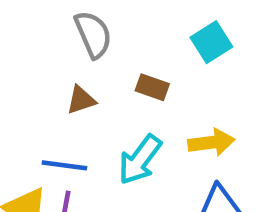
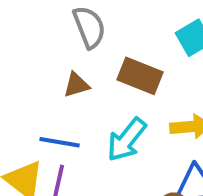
brown rectangle: (152, 87) -> (140, 76), size x1.5

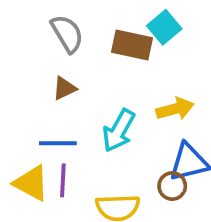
brown rectangle: (140, 76) -> (132, 45), moved

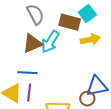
brown triangle: (64, 88) -> (32, 43), size x1.5
yellow arrow: (175, 109) -> (90, 39), moved
cyan arrow: (119, 131) -> (50, 42), moved

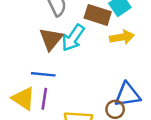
brown triangle: (32, 43) -> (51, 39), turned -30

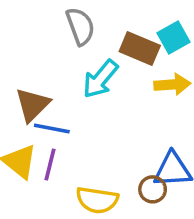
brown triangle: (51, 39) -> (33, 105), moved

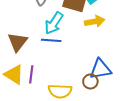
blue line: (52, 128) -> (51, 40), moved

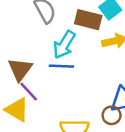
purple line: (31, 74) -> (29, 92), moved, turned -48

